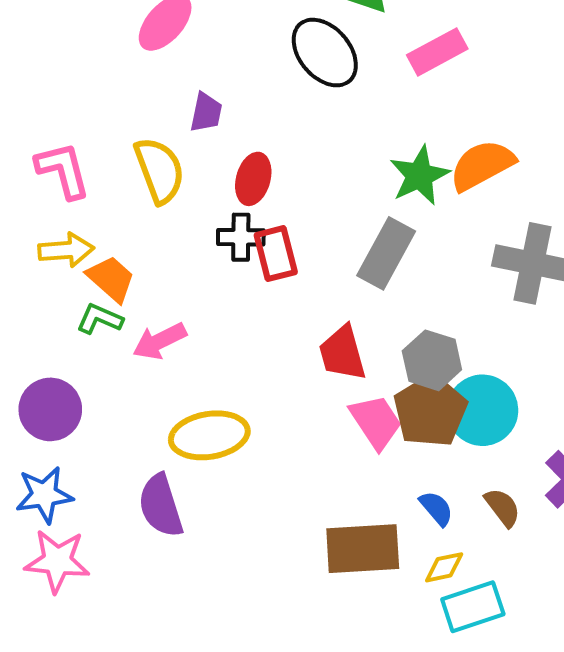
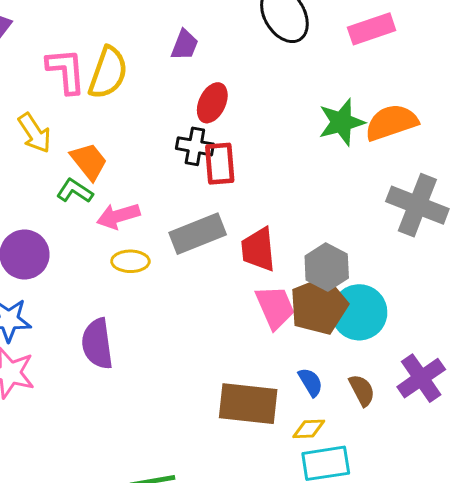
yellow semicircle: (159, 170) -> (108, 73), moved, turned 30
yellow arrow: (66, 250) -> (34, 133), moved, turned 51
gray rectangle: (386, 253) -> (198, 234), moved, turned 30
yellow ellipse: (209, 435) -> (130, 261), moved, size x0.6

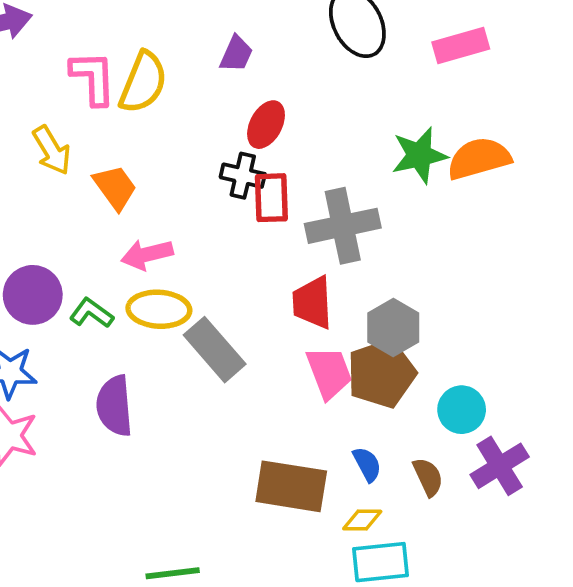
green L-shape: (75, 191) -> (91, 313), moved
gray cross: (417, 205) -> (343, 226), moved, turned -36
gray rectangle: (198, 234) -> (215, 350), moved, turned 68
yellow ellipse: (130, 261) -> (159, 309), size x1.4
cyan circle: (359, 312) -> (462, 410), moved, size x0.7

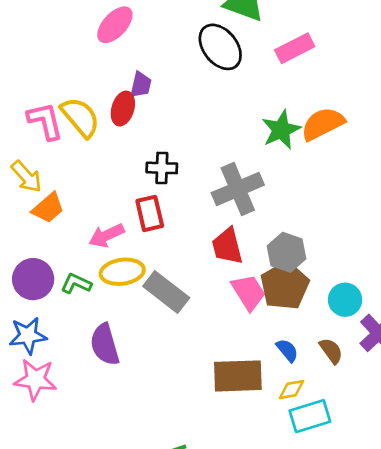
yellow semicircle: (143, 82) -> (80, 117), turned -51
red ellipse: (266, 125) -> (123, 109), moved
orange trapezoid: (115, 187) -> (48, 208), moved, turned 96
red rectangle: (271, 198) -> (150, 213), moved

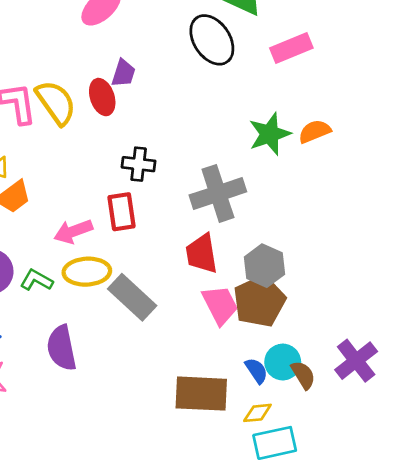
red ellipse: (123, 109) -> (102, 97), turned -40
orange semicircle: (323, 124) -> (315, 131), size x0.7
cyan circle: (345, 300) -> (283, 362), moved

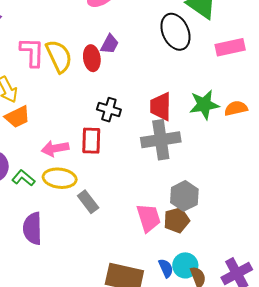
red trapezoid: (202, 254) -> (161, 107), moved
gray rectangle: (132, 297) -> (88, 202), size x0.7
brown pentagon: (259, 301) -> (177, 220), size x0.7

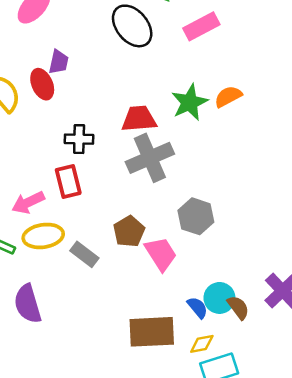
red trapezoid: (161, 107) -> (139, 119), turned 100
brown pentagon: (177, 220) -> (129, 231), moved

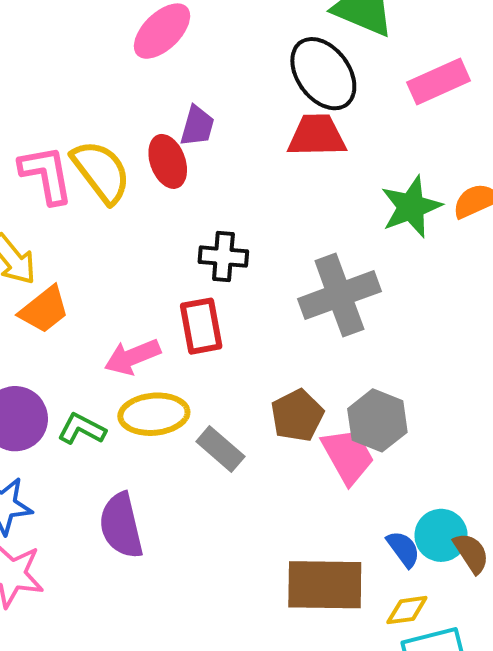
red trapezoid: (139, 119) -> (317, 136), moved
gray hexagon: (196, 216) -> (377, 420), moved

